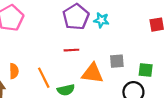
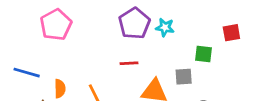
green square: (146, 70) -> (203, 54), moved

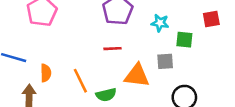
cyan star: (165, 27) -> (160, 23), moved

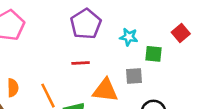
red square: (211, 19) -> (181, 33), turned -30

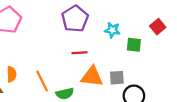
red line: (81, 63) -> (80, 53), moved
gray square: (134, 76) -> (117, 78), moved

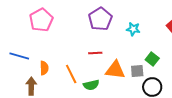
green square: (134, 45) -> (152, 59), moved, turned 32
red line: (80, 53) -> (95, 53), moved

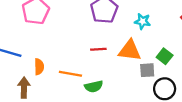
orange triangle: (115, 70) -> (130, 50), moved
orange line: (71, 74) -> (70, 74), turned -54

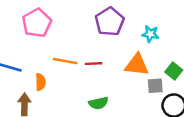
red line: (98, 49) -> (94, 64), moved
orange line: (70, 74) -> (65, 61), moved

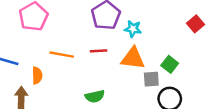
cyan star: (150, 34) -> (133, 29), moved
red line: (94, 64) -> (99, 51), moved

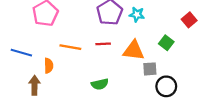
cyan star: (133, 29) -> (137, 14), moved
green square: (170, 64) -> (166, 43), moved

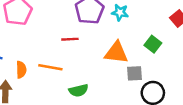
red line: (103, 44) -> (70, 39), moved
orange line: (70, 47) -> (50, 67), moved

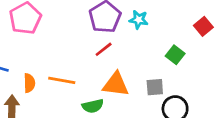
red line: (70, 39) -> (104, 49), moved, turned -35
orange triangle: (116, 53) -> (116, 84), moved

